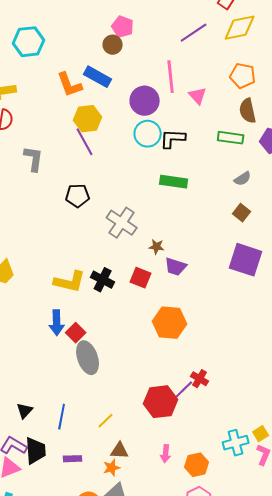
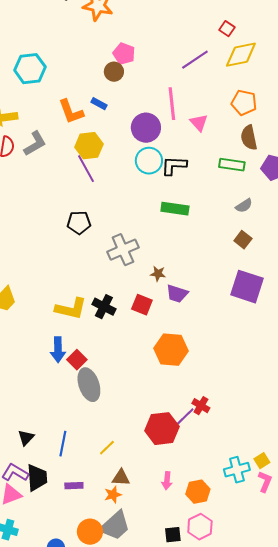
blue rectangle: (98, 77) -> (99, 104), size x0.6
gray L-shape: (34, 159) -> (35, 144), moved, turned 52
gray cross: (122, 223) -> (123, 250), turned 32

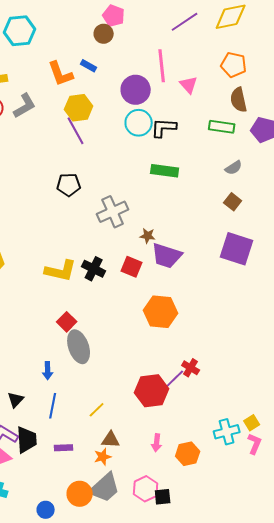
purple trapezoid: (177, 294) -> (167, 256), size x1.4
blue arrow: (58, 350) -> (48, 371), moved, size x0.7
pink hexagon: (200, 527) -> (146, 489), moved

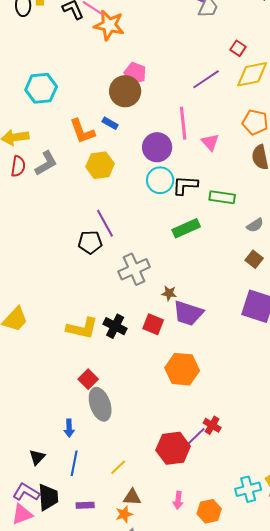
brown circle: (104, 34) -> (125, 91), size x1.6
green rectangle: (222, 127) -> (222, 197), moved
purple line: (76, 131) -> (105, 223), moved
green rectangle: (165, 171) -> (186, 228), turned -32

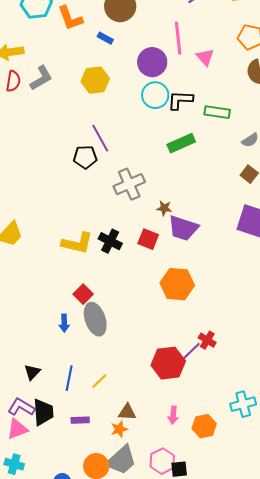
orange L-shape: (82, 131) -> (70, 18), moved
blue arrow: (69, 428) -> (64, 323), moved
yellow line: (118, 467) -> (99, 381), moved

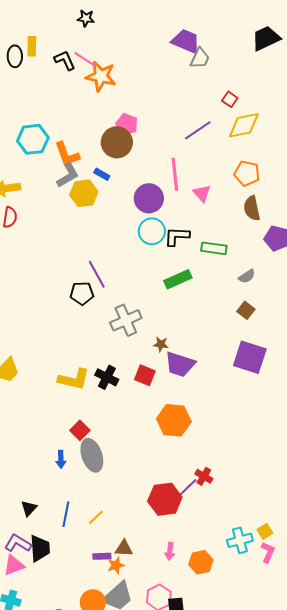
gray L-shape: (41, 78) -> (68, 175), moved
yellow hexagon: (95, 80) -> (84, 193), moved
purple rectangle: (80, 420) -> (102, 556), moved

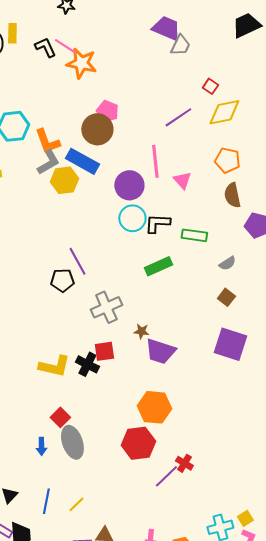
blue rectangle: (102, 174) -> (82, 161), size x2.0
red square: (145, 375) -> (104, 351), moved, turned -30
red hexagon: (165, 499) -> (138, 443), moved

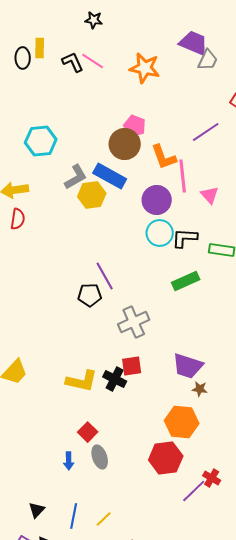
orange star: (81, 63) -> (145, 68), moved
orange L-shape: (47, 141) -> (164, 157), moved
brown star: (141, 331) -> (200, 389), moved
gray ellipse: (72, 442) -> (100, 457), size x0.7

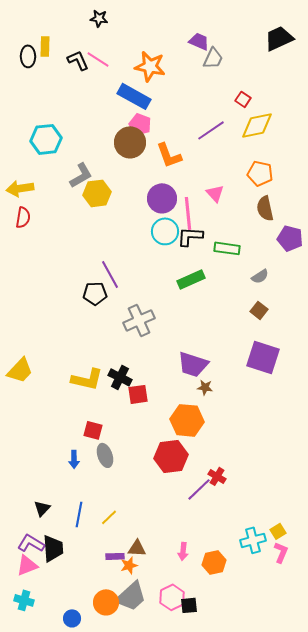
purple trapezoid: (194, 43) -> (199, 41), size x0.7
blue rectangle: (110, 176) -> (134, 96), moved
pink line: (183, 176) -> (188, 213), moved
red square: (132, 366) -> (138, 394), moved
red square: (88, 432) -> (93, 430), turned -30

